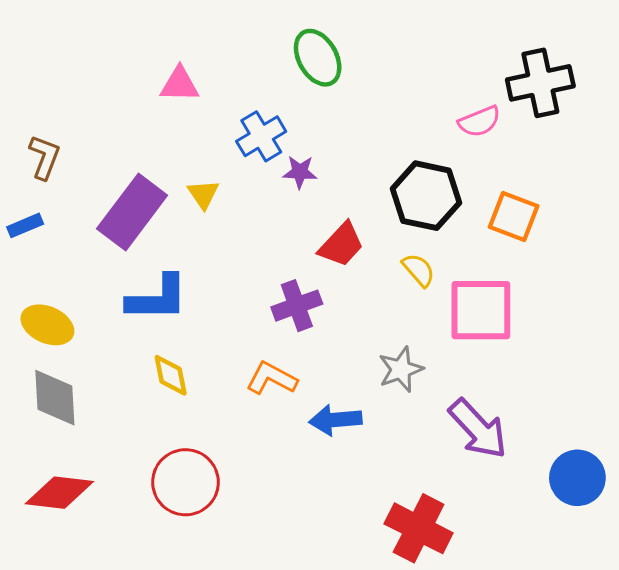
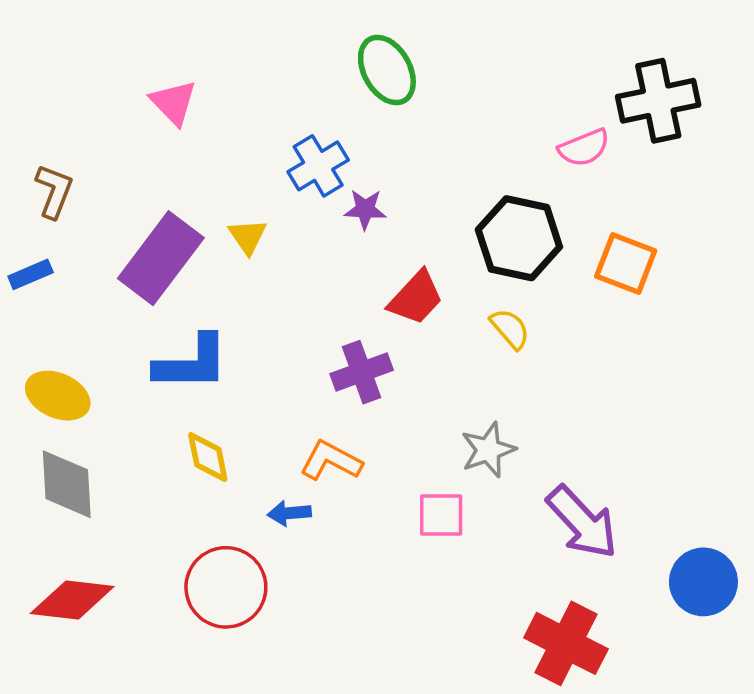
pink triangle: (180, 84) -> (173, 103), moved, turned 45
pink square: (481, 310) -> (441, 515), moved, size x0.6
blue arrow: (335, 420) -> (289, 513), moved, size x0.7
red cross: (419, 528) -> (566, 643), moved

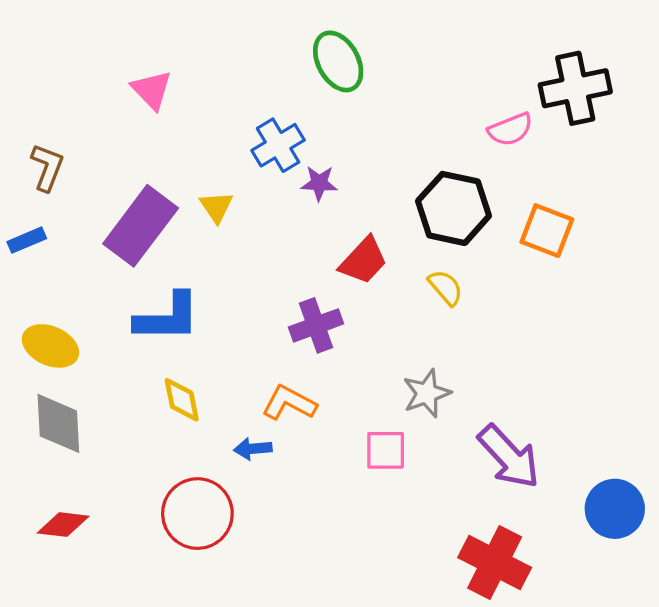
red diamond: (72, 600) -> (63, 525), size x0.7

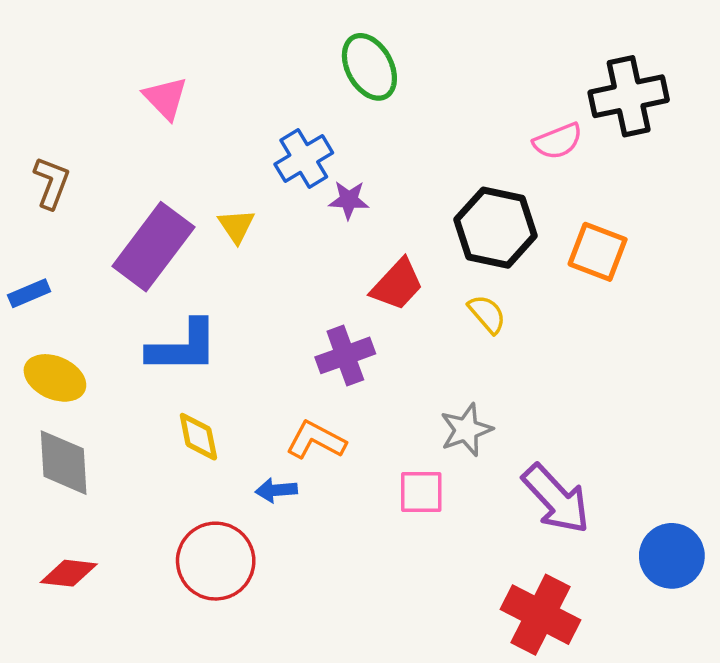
blue rectangle: (27, 240) -> (29, 293), moved

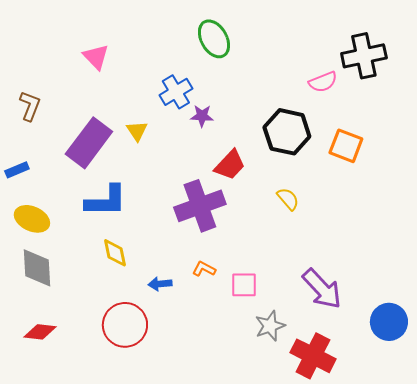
yellow semicircle: (487, 314) -> (288, 199), moved
purple cross: (345, 355) -> (200, 206), size x1.5
gray star: (466, 430) -> (270, 326), moved
orange L-shape: (316, 440) -> (204, 269), moved, size x0.7

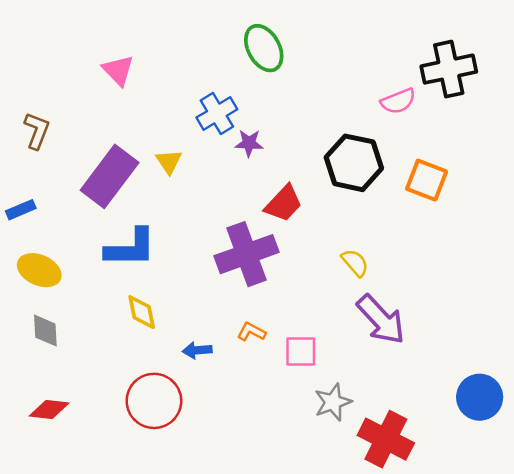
yellow semicircle: (288, 199) -> (355, 263), moved
gray diamond: (37, 268) -> (45, 331), size x0.7
purple arrow: (322, 289) -> (381, 319), moved

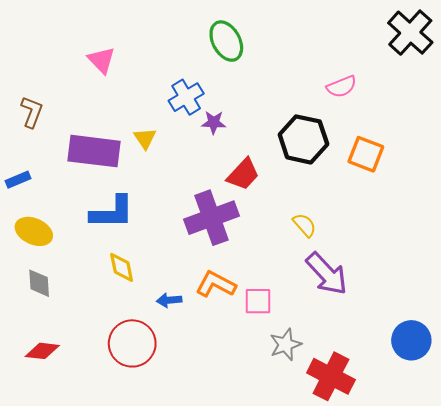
black cross: (449, 69) -> (410, 33), moved, turned -36
purple rectangle: (110, 176) -> (94, 151), turned 60
orange L-shape: (251, 332) -> (216, 284), size x1.6

